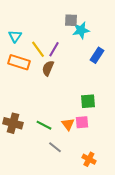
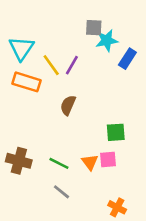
cyan triangle: (15, 36) -> (21, 48), size x1.5
blue rectangle: (97, 55) -> (127, 59), moved
brown semicircle: (48, 68) -> (68, 105), moved
gray line: (55, 147) -> (61, 192), moved

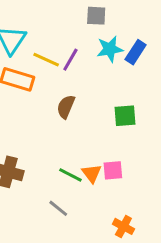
cyan star: (107, 41) -> (110, 49), moved
yellow line: (51, 65) -> (46, 60), turned -30
green square: (116, 132) -> (125, 116), moved
green line: (59, 163) -> (70, 175), moved

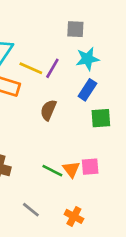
blue rectangle: (136, 52) -> (87, 90), moved
gray line: (58, 208) -> (31, 210), moved
orange cross: (123, 226) -> (74, 216), moved

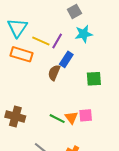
gray square: (75, 29) -> (74, 11), turned -32
blue rectangle: (87, 90) -> (66, 59), moved

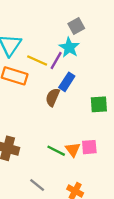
cyan star: (84, 34) -> (69, 47), moved, turned -30

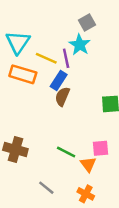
purple line: (56, 60) -> (66, 58), turned -42
blue rectangle: (67, 82) -> (59, 80), moved
orange triangle: (73, 149) -> (88, 164), moved

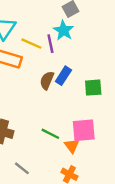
blue rectangle: (59, 80) -> (63, 76), moved
pink square: (101, 148) -> (84, 130), size x1.5
gray line: (46, 188) -> (22, 168), moved

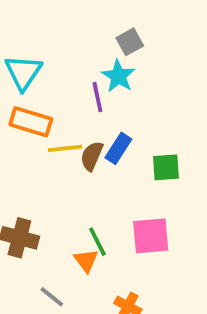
yellow line: (31, 44) -> (65, 148), moved, turned -30
green line: (50, 134) -> (97, 242), turned 36
orange triangle: (72, 146) -> (86, 261), moved

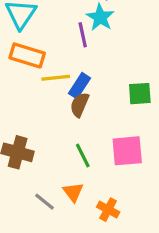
blue rectangle: (118, 148) -> (80, 86), moved
brown semicircle: (92, 156) -> (80, 105), moved
orange triangle: (86, 261) -> (73, 192), moved

